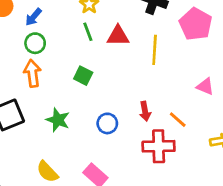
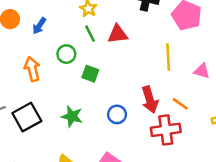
green circle: (35, 43) -> (66, 54), moved
yellow line: (155, 50) -> (168, 57), moved
orange arrow: (32, 73) -> (32, 69), moved
red arrow: (145, 111) -> (150, 100), size x1.5

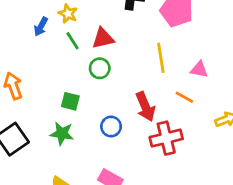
blue arrow: (39, 26) -> (41, 27), moved
green circle: (66, 54) -> (100, 68), moved
green square: (90, 74) -> (70, 101), moved
orange line: (180, 104) -> (184, 97), moved

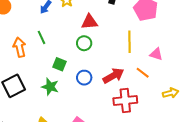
green line: (73, 41) -> (41, 37), moved
red arrow: (145, 107) -> (113, 76), turned -105
blue circle: (111, 127) -> (84, 78), moved

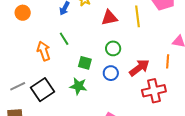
yellow line: (130, 42) -> (138, 16), moved
green circle: (84, 43) -> (113, 48), moved
orange line: (143, 73) -> (168, 61), turned 64

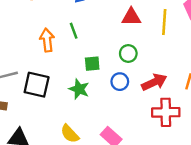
green square: (85, 63) -> (92, 64), turned -32
black square: (42, 90) -> (37, 85), turned 35

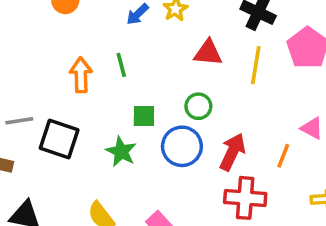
blue circle: (120, 82) -> (182, 146), size x1.5
red arrow: (154, 82) -> (232, 152), turned -45

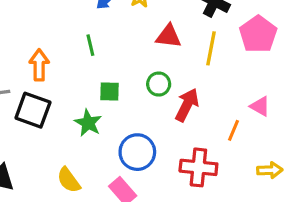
orange arrow: (81, 75) -> (39, 65), moved
blue circle: (182, 146) -> (137, 152), moved
red arrow: (232, 152) -> (187, 105), moved

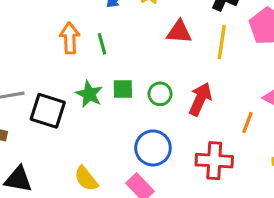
orange arrow: (39, 65) -> (70, 38), moved
green circle: (159, 84) -> (160, 94), moved
green star: (88, 123) -> (89, 94), moved

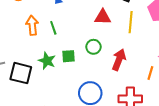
green circle: (160, 94) -> (93, 47), moved

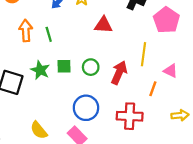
yellow line: (131, 22) -> (143, 54), moved
green circle: (93, 47) -> (91, 67), moved

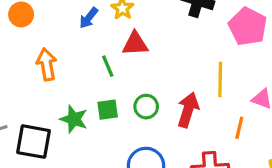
red triangle: (103, 25) -> (135, 44), moved
green line: (49, 34) -> (108, 66), moved

